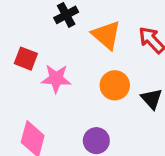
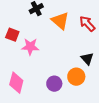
orange circle: (115, 85) -> (76, 77), moved

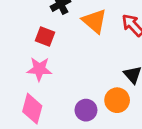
red square: (12, 35) -> (45, 37), moved
pink star: (30, 47) -> (39, 69), moved

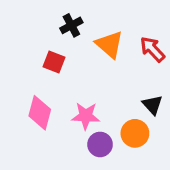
pink star: (39, 69) -> (86, 116), moved
pink diamond: (32, 109) -> (40, 113), moved

